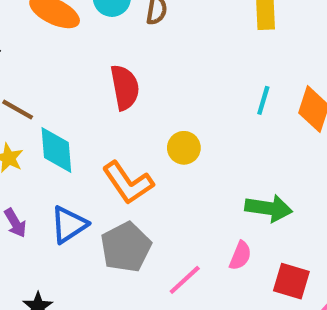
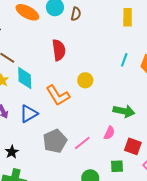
gray pentagon: (126, 247) -> (55, 141), moved

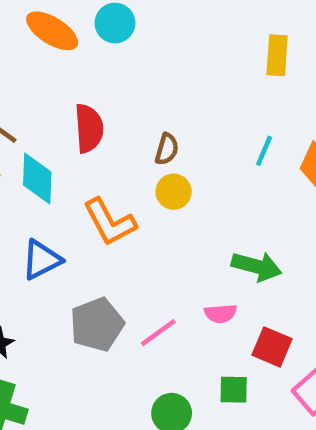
brown semicircle: (76, 14) -> (167, 149), moved
red semicircle: (59, 50) -> (89, 128), moved
pink semicircle: (109, 133) -> (221, 313), turned 56

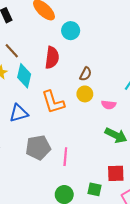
cyan circle: (115, 23) -> (71, 31), moved
pink semicircle: (221, 313) -> (109, 105), moved
pink line: (158, 333) -> (65, 157), turned -60
red square: (272, 347) -> (116, 173), turned -36

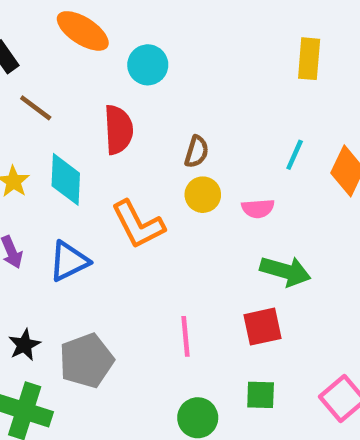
brown line: (12, 51) -> (36, 108), moved
gray pentagon: (38, 148) -> (86, 361), moved
red square: (116, 173) -> (262, 327), moved

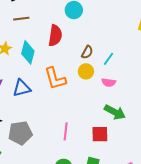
brown line: (36, 108) -> (21, 19), turned -56
cyan line: (295, 155) -> (109, 59), moved

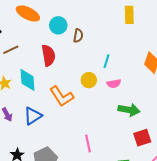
brown semicircle: (87, 52) -> (78, 36), moved
red square: (100, 134) -> (142, 138), moved

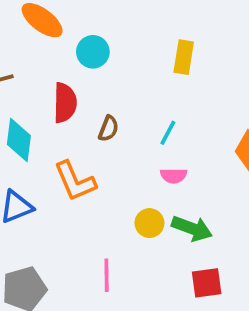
yellow rectangle: (129, 15) -> (184, 57), moved
brown semicircle: (78, 36) -> (109, 129), moved
yellow circle: (89, 80) -> (149, 223), moved

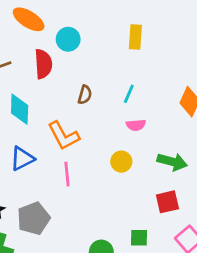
red semicircle: (65, 103) -> (43, 64), moved
green arrow: (192, 228) -> (172, 162), moved
pink line: (107, 275) -> (67, 174), moved

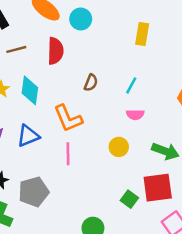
cyan circle: (68, 39) -> (81, 19), moved
red square: (167, 202) -> (158, 188), size x1.4
green square: (139, 238) -> (129, 199), moved, turned 30

